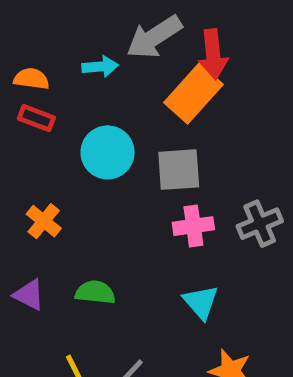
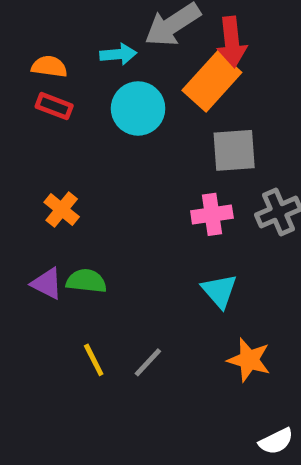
cyan circle: (108, 152) -> (138, 108), moved
gray square: (179, 170) -> (234, 150), moved
green semicircle: (95, 292) -> (86, 281), moved

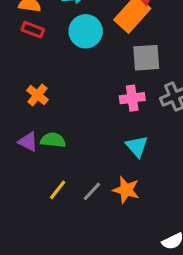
yellow line: (94, 360) -> (58, 190), turned 65
orange star: (249, 360) -> (126, 190), moved

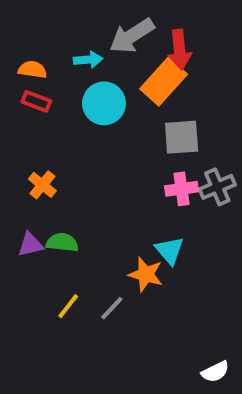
pink cross: (132, 98) -> (182, 189), moved
purple triangle: (28, 142) -> (30, 245), turned -40
orange star: (126, 190) -> (146, 274), moved

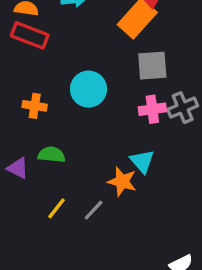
red rectangle: (36, 101) -> (30, 35), size x1.5
cyan circle: (104, 103) -> (88, 89), moved
orange cross: (42, 185) -> (35, 106), turned -30
purple triangle: (30, 245) -> (18, 168), moved, turned 40

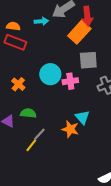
orange cross: (35, 106) -> (18, 84), turned 32
pink cross: (152, 109) -> (70, 81), moved
gray line: (94, 210) -> (39, 134), moved

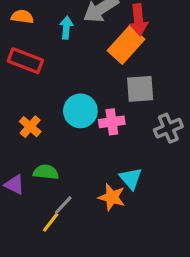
cyan arrow: (41, 21) -> (66, 28), turned -80
orange semicircle: (13, 26) -> (22, 17), moved

